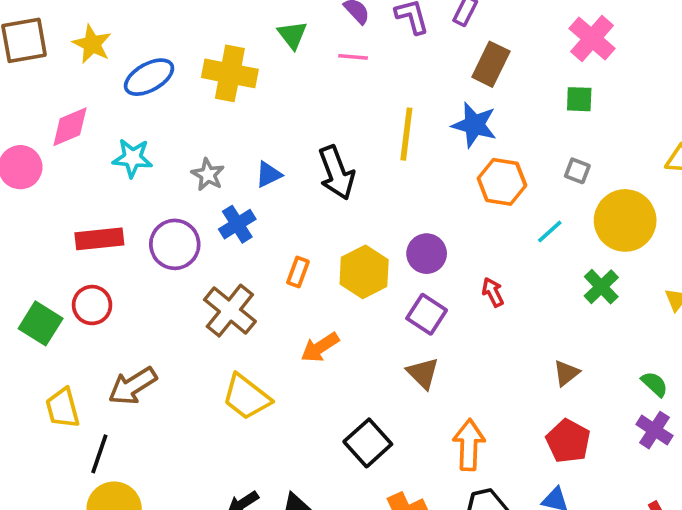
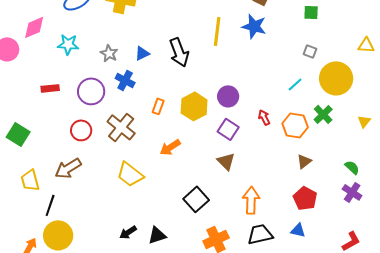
orange hexagon: (502, 182) -> (295, 125), moved
blue cross: (237, 224) -> (125, 80), turned -30
red rectangle: (99, 239) -> (50, 88), size x0.7
red circle: (92, 305) -> (81, 130), moved

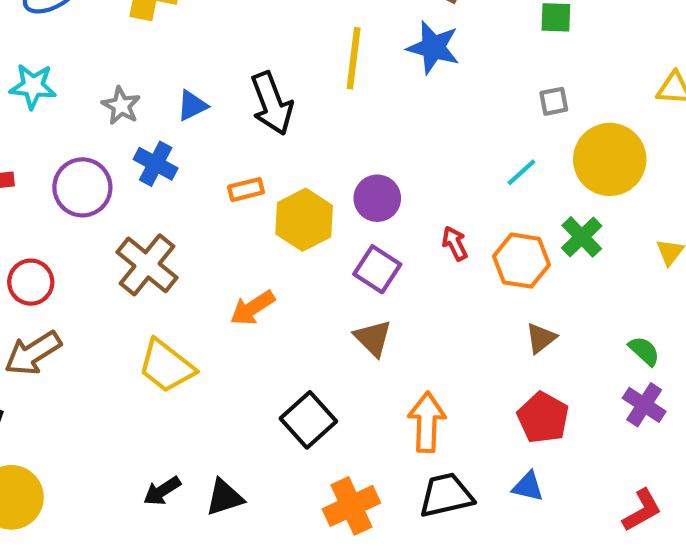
gray square: (310, 51) -> (554, 101), turned -32
orange rectangle: (158, 106) -> (246, 190), moved, turned 56
red circle: (81, 130) -> (31, 282), moved

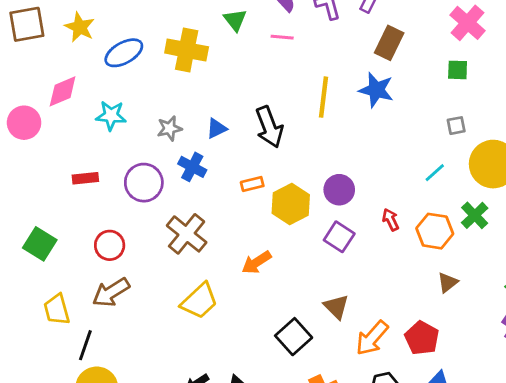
gray star: (121, 106) -> (169, 128), turned 30
brown triangle: (373, 338) -> (336, 307), moved
yellow trapezoid: (166, 366) -> (199, 301), turned -81
red pentagon: (543, 418) -> (422, 338), moved
orange arrow: (427, 422) -> (372, 338), turned -141

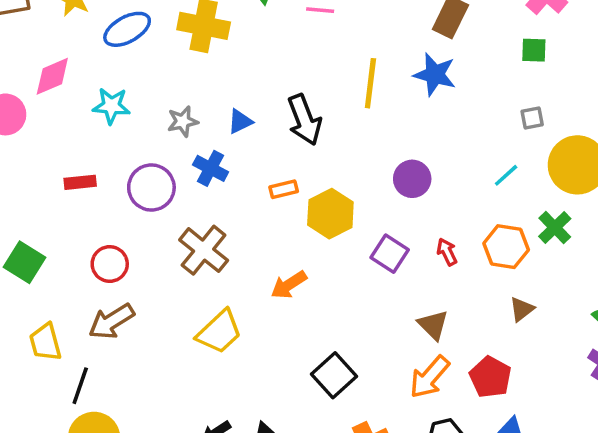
purple circle: (339, 190) -> (412, 179), moved
red arrow: (391, 220) -> (447, 252), moved
brown triangle: (336, 307) -> (433, 325), moved

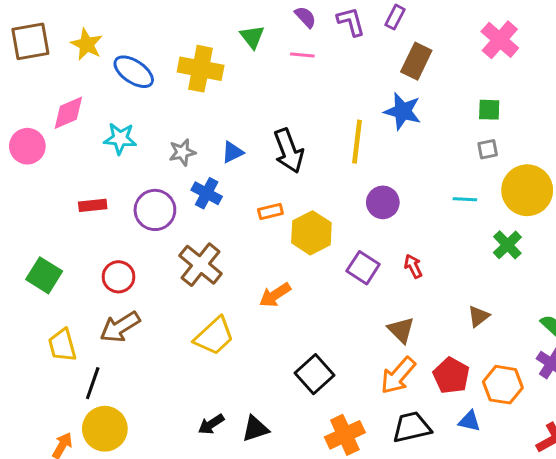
blue ellipse: (127, 29) -> (134, 72), turned 63
green square: (534, 50) -> (489, 110), moved
yellow line: (370, 83) -> (357, 142), moved
cyan line: (506, 175) -> (465, 199), turned 45
orange hexagon: (506, 247) -> (503, 385), moved

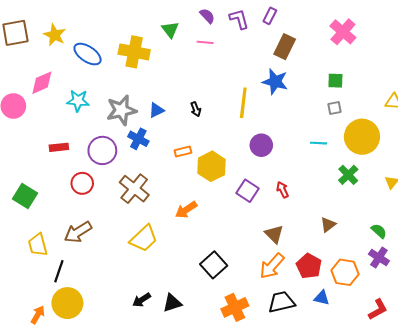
black arrow: (289, 151) -> (196, 109), size x0.5
gray star: (182, 152) -> (121, 110), size x1.6
red circle: (118, 277) -> (82, 183), moved

